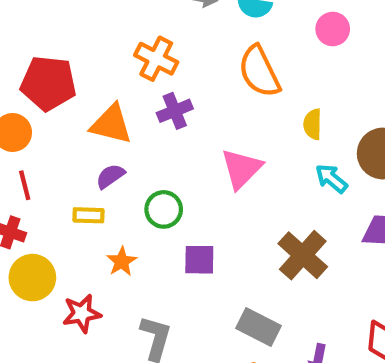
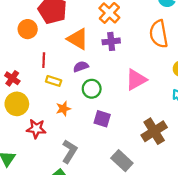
purple semicircle: (110, 176) -> (81, 67), moved
red line: (25, 185) -> (44, 60), moved

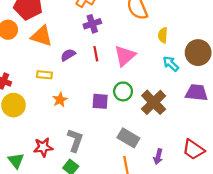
orange triangle: (78, 39) -> (42, 36), moved
red line: (44, 60) -> (96, 54), moved
green circle: (92, 89) -> (123, 91), moved
red star: (36, 129) -> (43, 147), moved

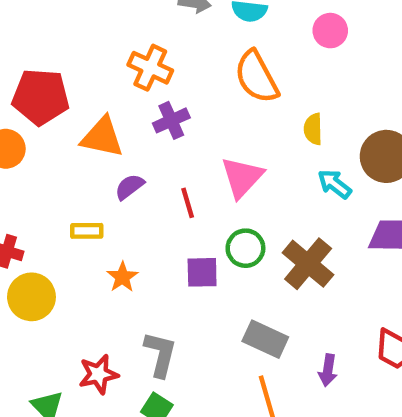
orange triangle: (42, 36) -> (102, 137), moved
red line: (96, 54) -> (188, 203), moved

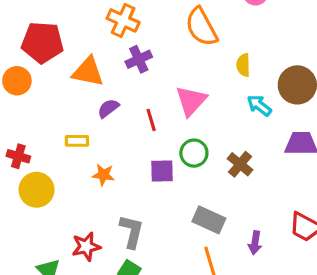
brown cross: (308, 264) -> (240, 164), size x0.7
orange star: (122, 277) -> (103, 175), turned -30

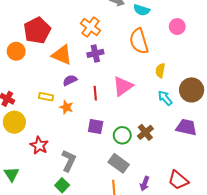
red pentagon: (42, 42) -> (37, 30), turned 30
green circle: (194, 153) -> (122, 135), moved
orange star: (103, 175) -> (66, 107), moved
red star: (86, 247) -> (39, 145), moved, turned 30

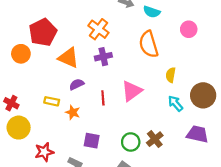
purple square: (96, 127) -> (92, 141), moved
red star: (39, 145) -> (44, 152), turned 30

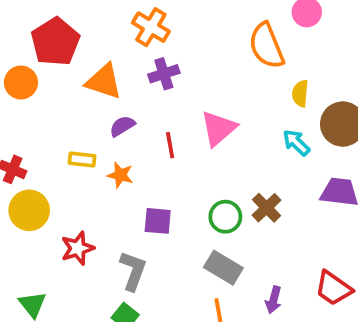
orange semicircle: (149, 44) -> (266, 46), moved
yellow semicircle: (171, 75) -> (300, 93), moved

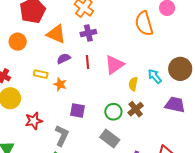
orange circle: (21, 82) -> (18, 42), moved
yellow semicircle: (300, 93) -> (133, 84), moved
red line: (170, 145) -> (87, 62), moved

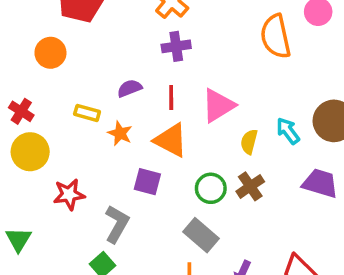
orange triangle: (56, 34) -> (171, 140), moved

